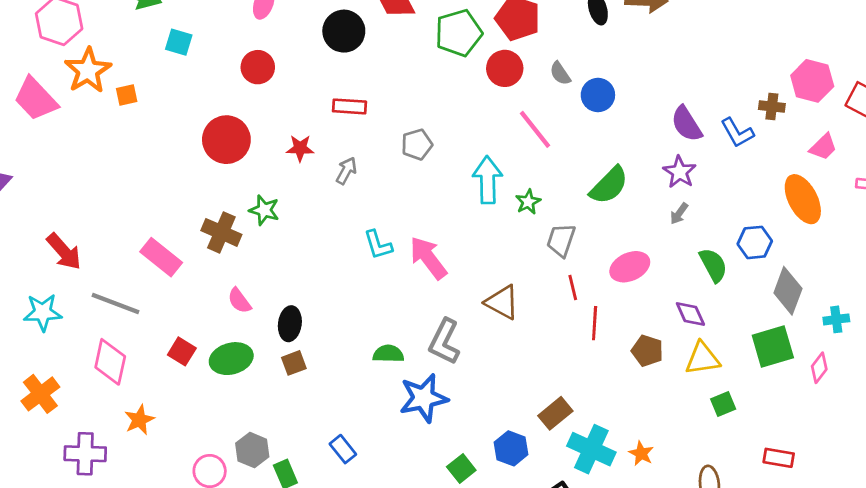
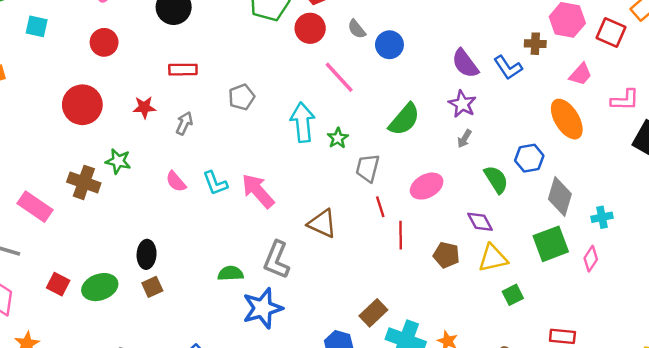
pink semicircle: (239, 301) -> (176, 182), moved

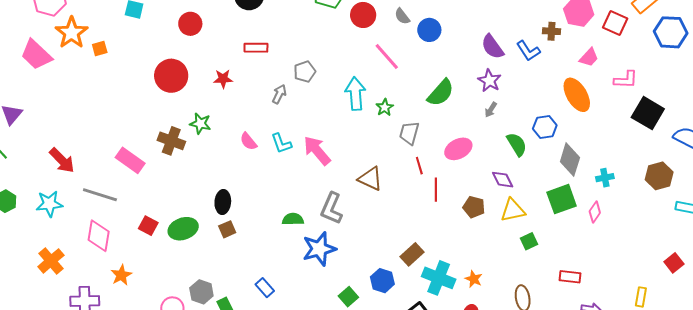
gray arrow: (184, 123) -> (279, 94), moved

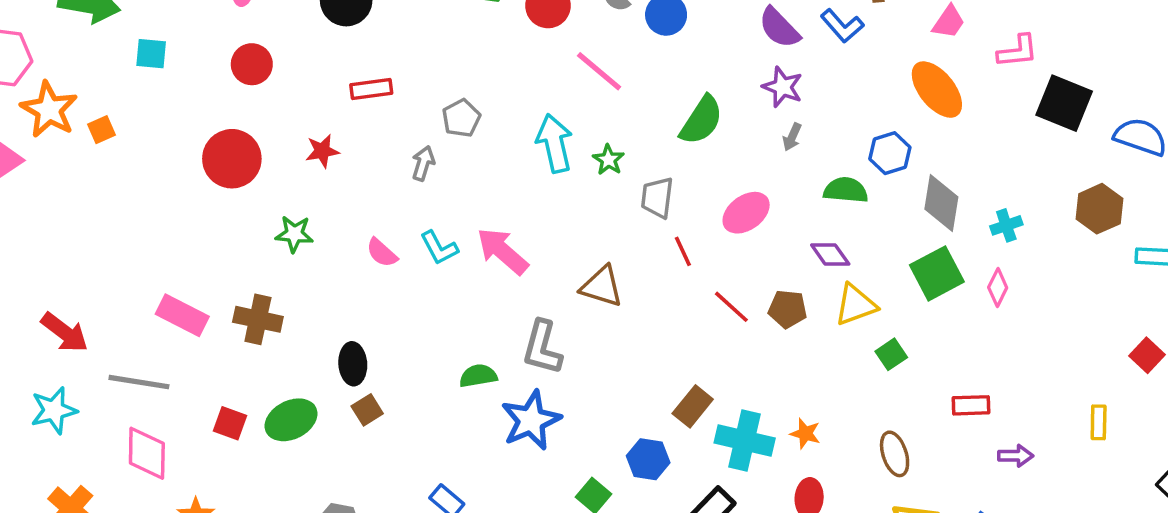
brown cross: (171, 141) -> (258, 319), moved
green semicircle: (517, 144) -> (846, 190), turned -45
red line: (436, 190) -> (731, 307), moved, turned -40

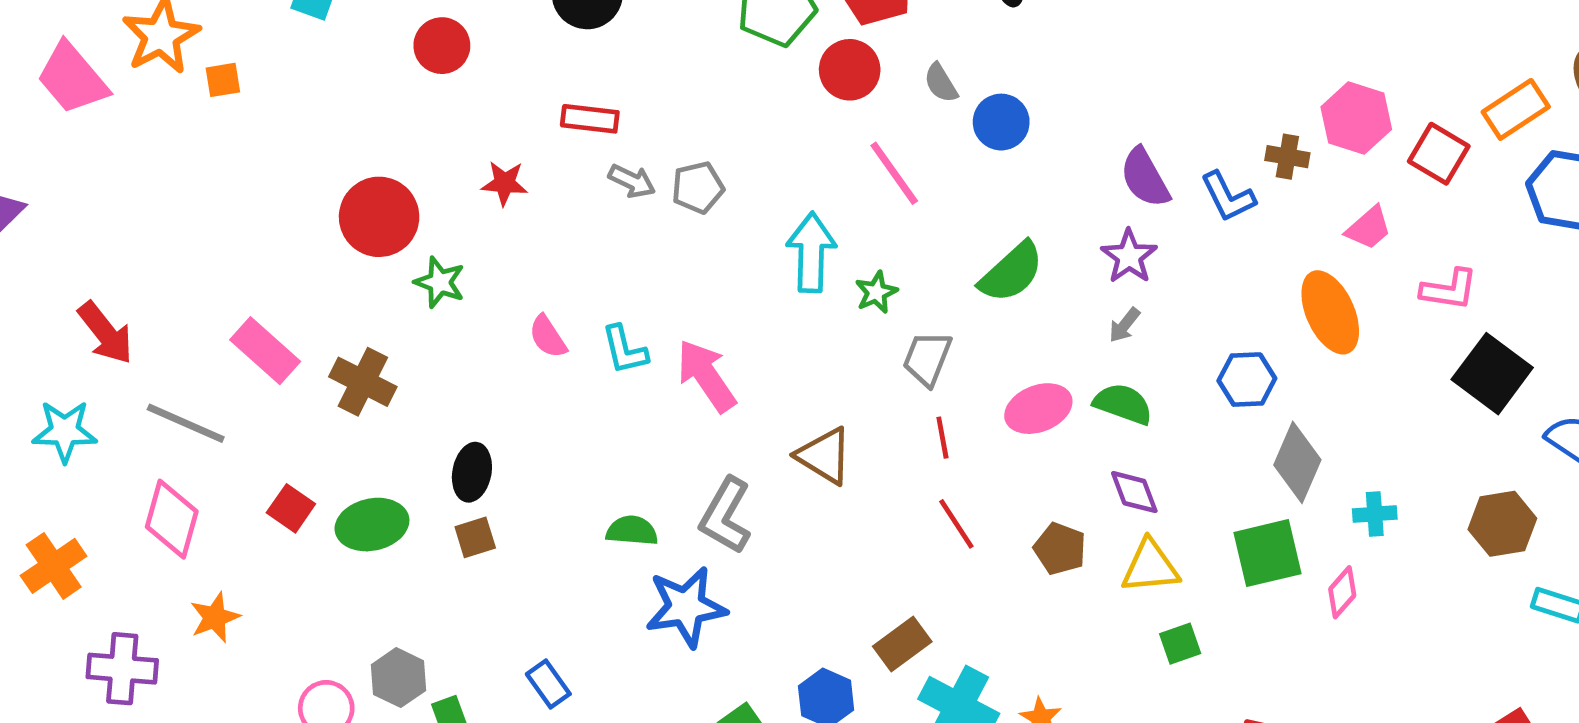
red circle: (232, 159) -> (379, 217), moved
gray arrow: (423, 163) -> (632, 181), moved, turned 84
green semicircle: (846, 190) -> (1123, 404), moved
red line: (731, 307) -> (956, 524), moved

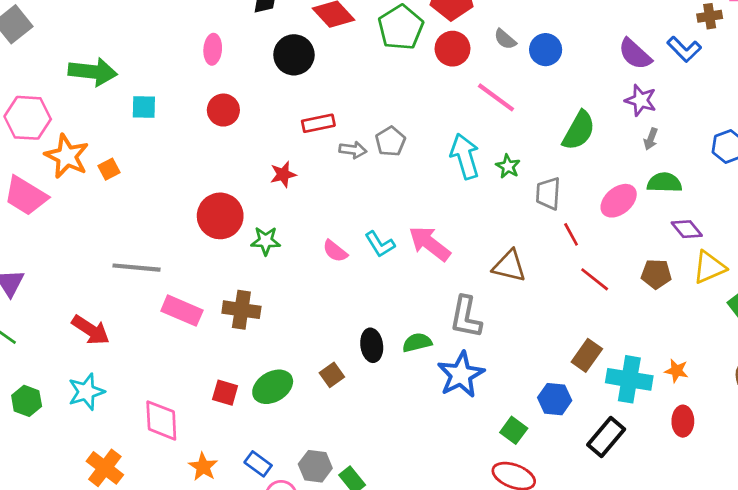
gray line: (186, 423) -> (137, 268), moved
black ellipse: (472, 472) -> (372, 345), moved
blue rectangle: (548, 684) -> (258, 464), moved

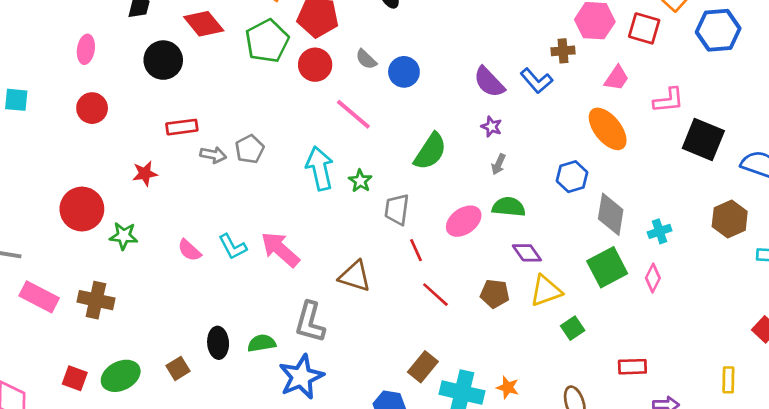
purple star: (641, 100) -> (491, 127), size x0.7

